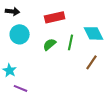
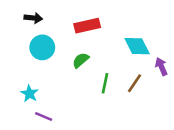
green line: (71, 42) -> (105, 83), moved

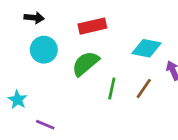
cyan diamond: (137, 46) -> (147, 48), turned -52
green semicircle: (81, 60) -> (85, 64), size x1.5
cyan star: (29, 93) -> (17, 100), moved

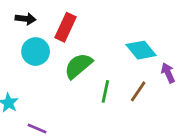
red rectangle: (92, 26) -> (66, 27), moved, turned -52
cyan diamond: (147, 48) -> (141, 50), turned 40

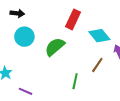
red rectangle: (66, 27) -> (73, 19), moved
green line: (105, 91) -> (75, 81), moved

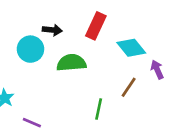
black arrow: (17, 13) -> (52, 30), moved
green semicircle: (55, 47) -> (71, 63), turned 35

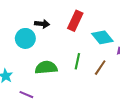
green semicircle: (71, 63) -> (46, 68), moved
green line: (99, 109) -> (77, 61), moved

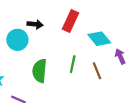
green semicircle: (46, 68) -> (40, 71), turned -80
brown line: (100, 68) -> (97, 71), turned -56

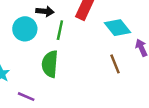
green line: (73, 64) -> (60, 30), moved

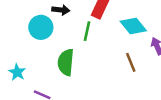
green line: (60, 30) -> (87, 31), moved

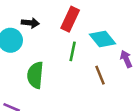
green line: (87, 31) -> (73, 51), moved

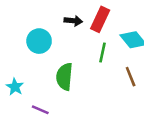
black arrow: (30, 23) -> (73, 21), moved

